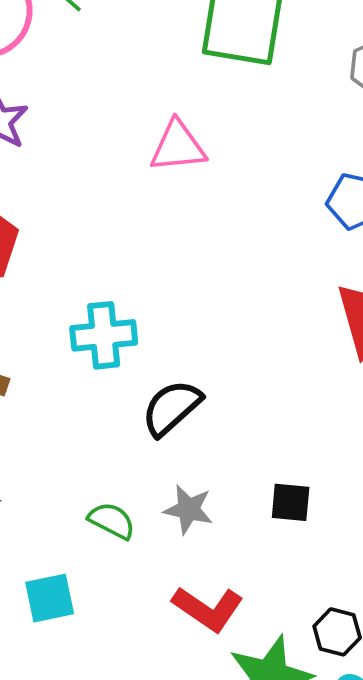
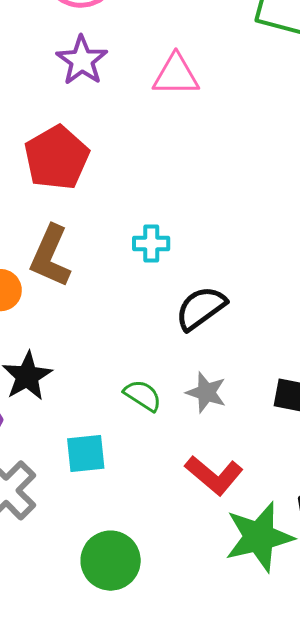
pink triangle: (178, 146) -> (176, 75), moved
cyan cross: (104, 335) -> (151, 243), size x0.7

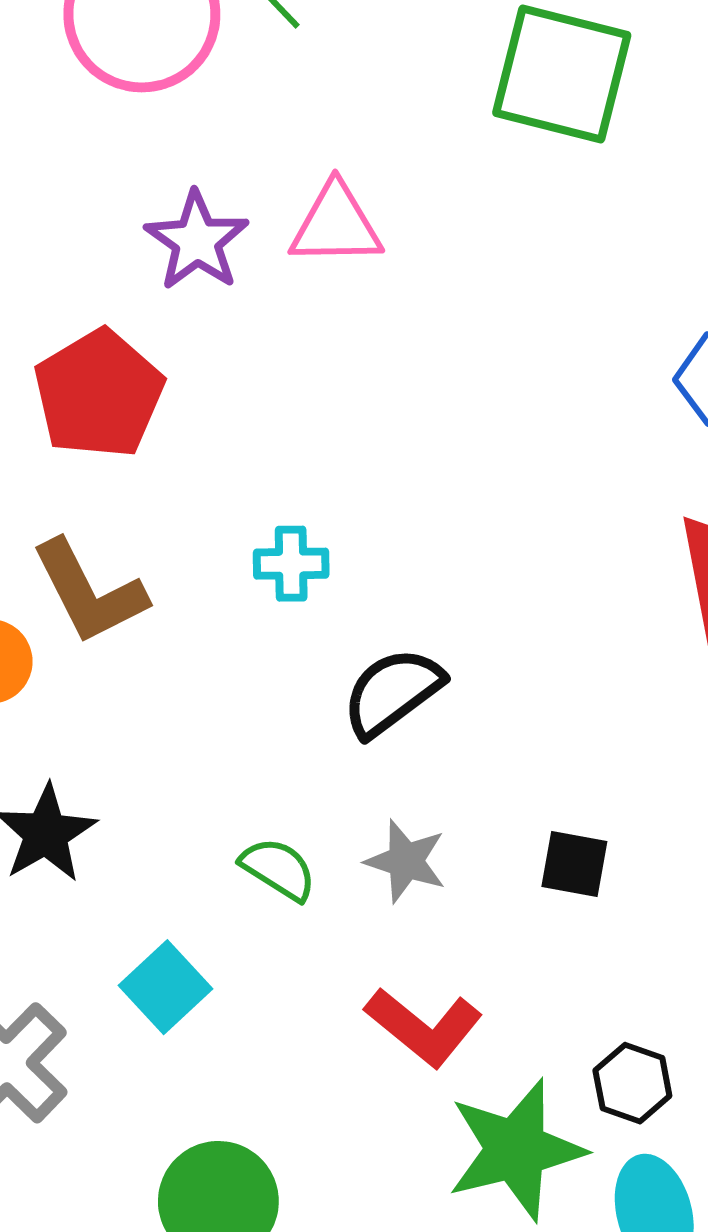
purple star: (82, 60) -> (197, 241), moved
brown L-shape: (50, 256) -> (89, 592), turned -50
cyan square: (86, 454) -> (166, 987), turned -36

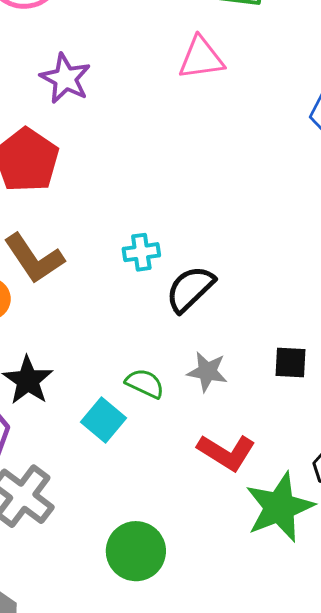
pink triangle: (336, 225) -> (201, 58), moved
cyan cross: (291, 564) -> (141, 252), moved
cyan square: (166, 987) -> (103, 420), moved

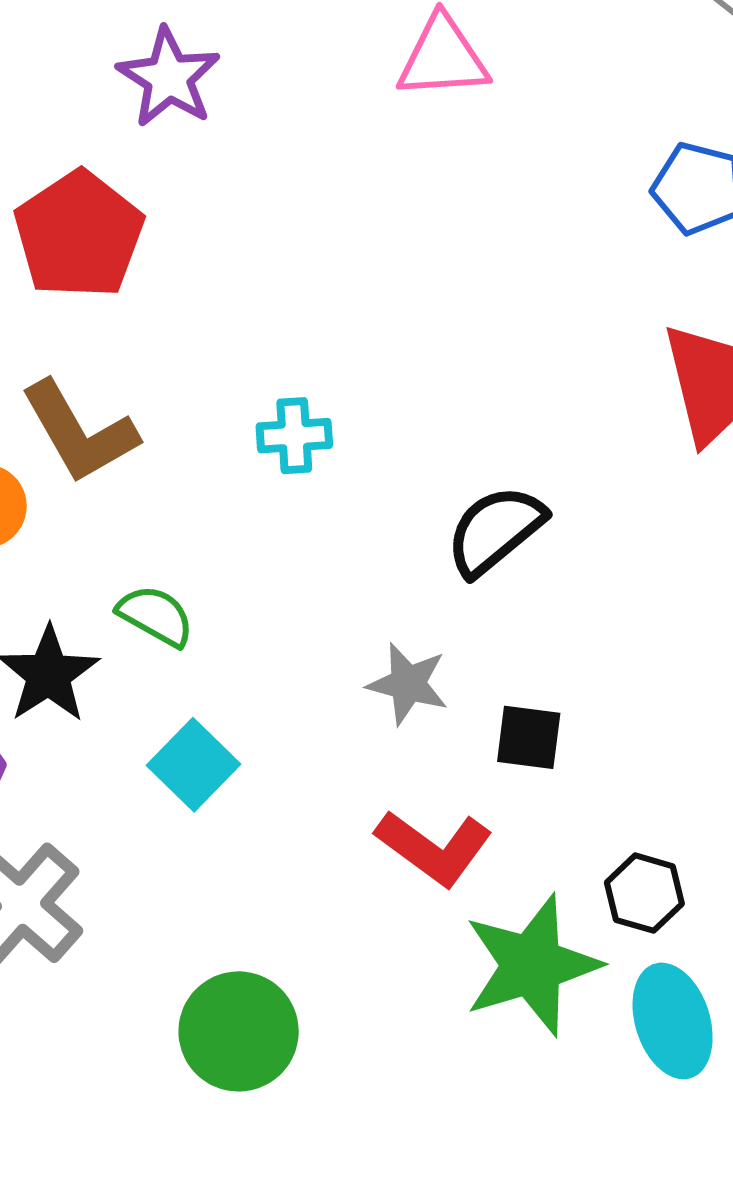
black semicircle: (190, 289) -> (495, 530), moved
black square: (291, 362) -> (529, 737), moved
green semicircle: (145, 383) -> (156, 616), moved

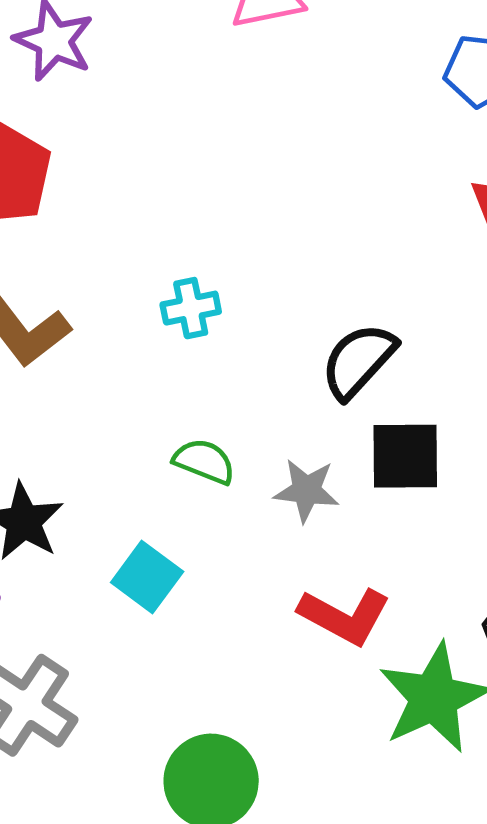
green semicircle: (156, 616) -> (204, 461), moved
black square: (529, 737) -> (405, 456), moved, size x1.4

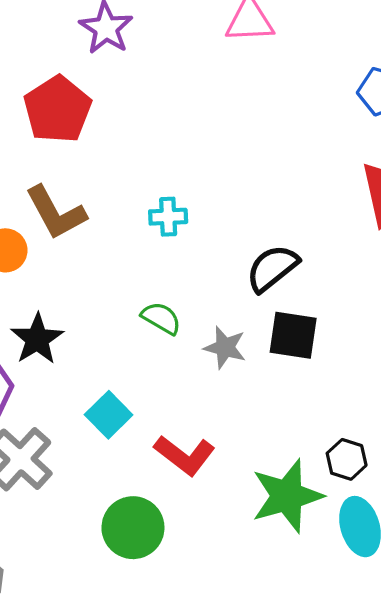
cyan square: (147, 577) -> (109, 415), moved
red L-shape: (345, 616) -> (185, 455), moved

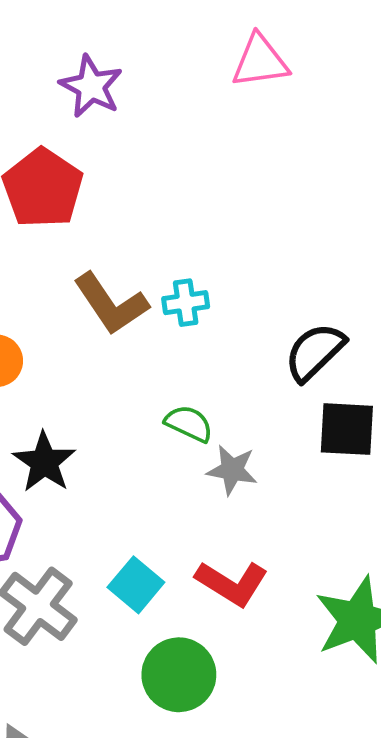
brown L-shape: (56, 213) -> (111, 304), moved
gray star: (225, 348) -> (232, 470), moved
cyan square: (109, 415) -> (136, 585), moved

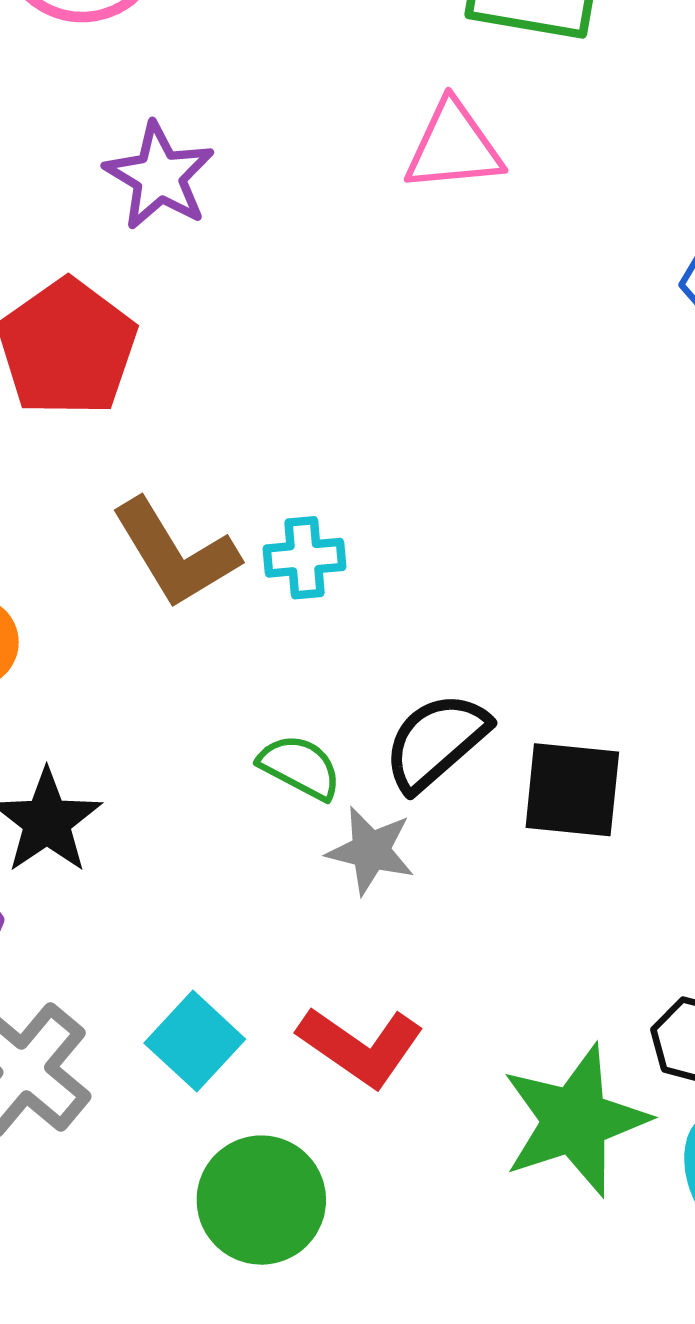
black semicircle: (315, 352) -> (436, 742), moved

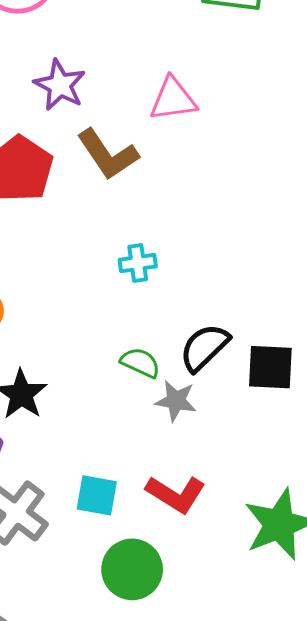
pink triangle: (454, 147) -> (173, 99), moved
brown L-shape: (175, 553) -> (108, 154), moved
cyan square: (195, 1041) -> (97, 495), turned -30

